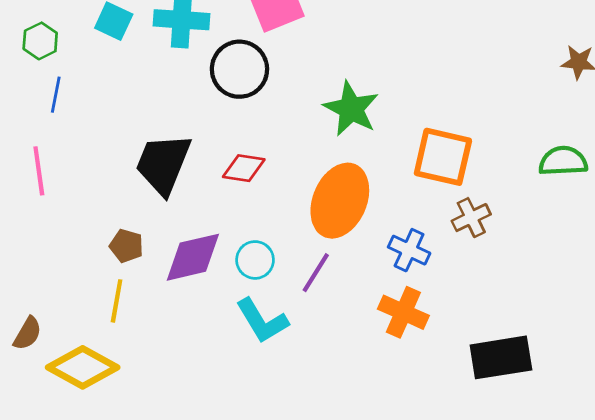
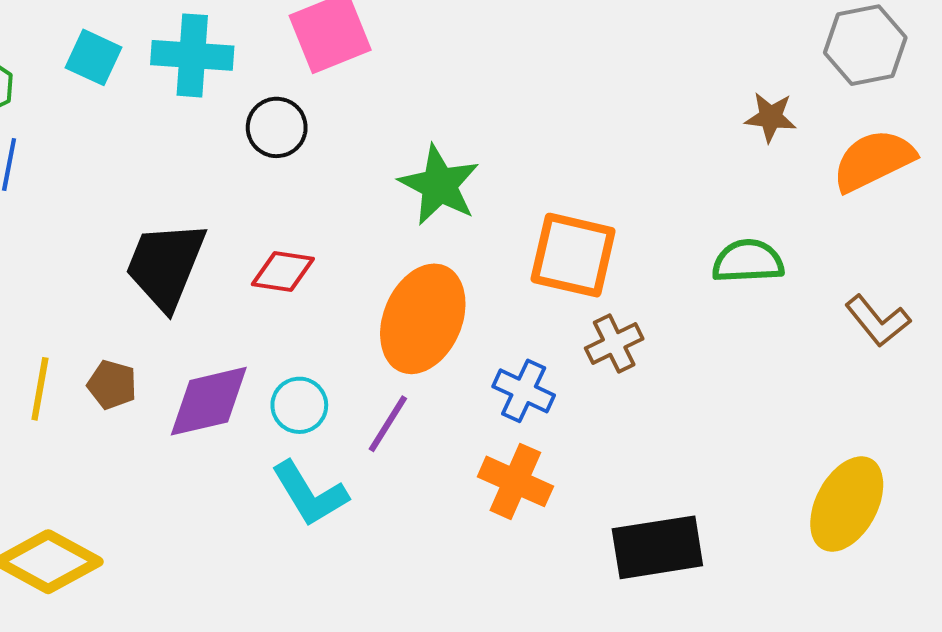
black circle: (239, 69) -> (277, 127), size x0.7
yellow line: (117, 301) -> (40, 389), moved

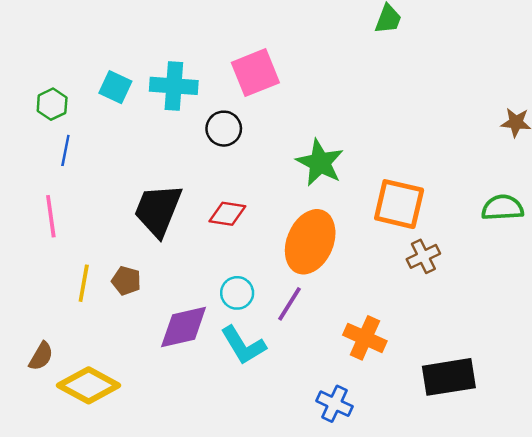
blue cross: (524, 391) -> (335, 404), moved
purple diamond: (209, 401) -> (184, 327), moved

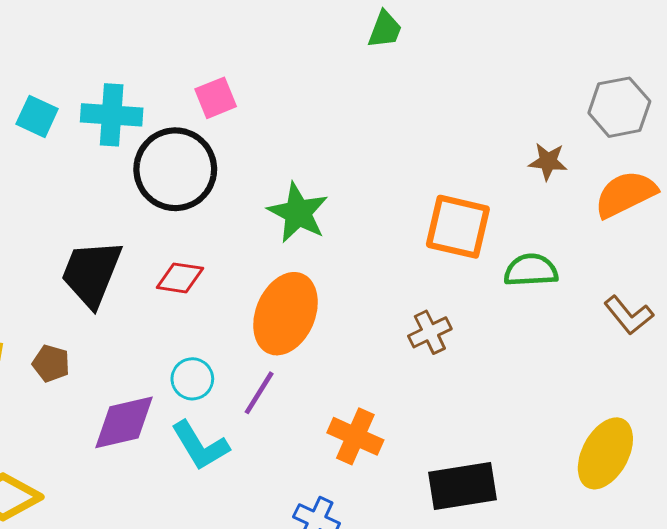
pink square: (255, 73) -> (216, 98), size x0.7
black circle: (224, 129) -> (175, 169), size x1.8
orange square: (399, 204) -> (458, 227), moved

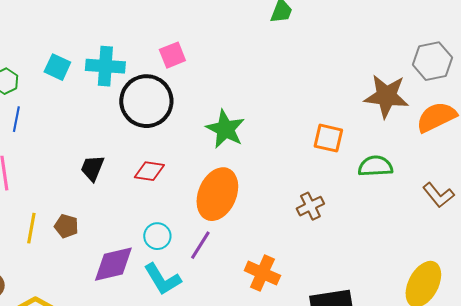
brown star: (548, 161) -> (386, 96), size x1.8
orange square: (458, 227) -> (328, 138), size x0.7
black trapezoid: (91, 273) -> (92, 168), size x0.6

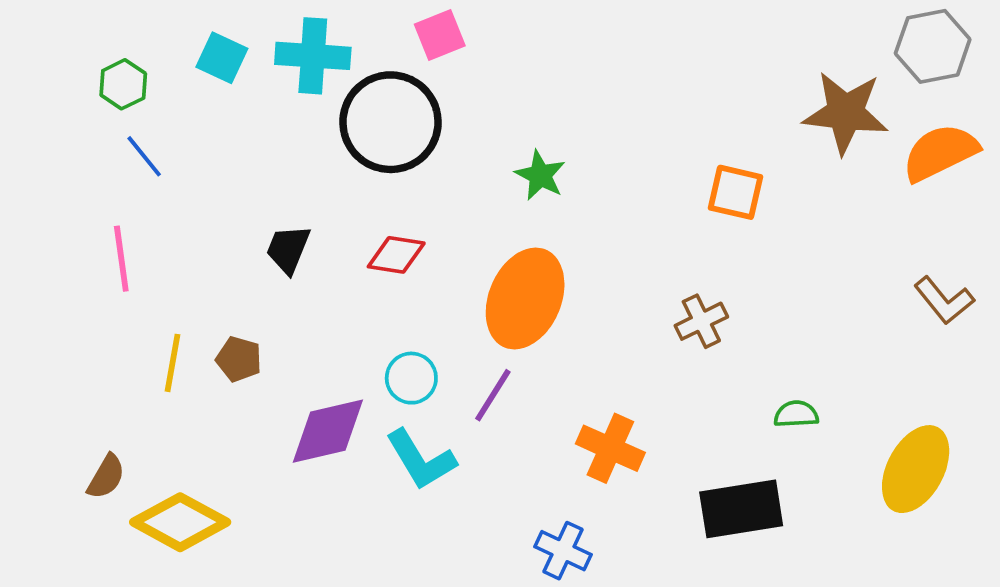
blue line: (16, 119) -> (144, 156), turned -50
green star: (225, 129) -> (540, 175), size x0.7
green semicircle: (375, 166) -> (796, 414), moved, size x0.7

